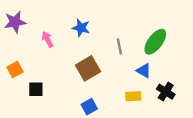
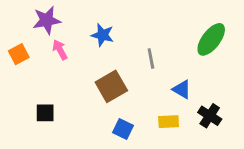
purple star: (15, 22) -> (47, 20), moved
green ellipse: (155, 42) -> (211, 39), moved
orange square: (15, 70) -> (19, 54), moved
blue square: (89, 107) -> (123, 129), moved, turned -35

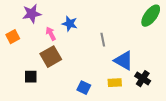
green ellipse: (211, 39) -> (151, 16), moved
pink arrow: (60, 50) -> (51, 34), moved
brown square: (111, 86) -> (51, 57), moved
blue triangle: (182, 89) -> (124, 61), size x1.5

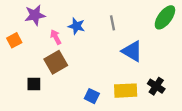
gray line: (103, 40) -> (113, 23), moved
blue triangle: (124, 61) -> (132, 51), moved
yellow rectangle: (115, 83) -> (126, 91), size x1.5

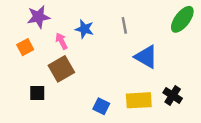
orange square: (14, 40) -> (25, 47), moved

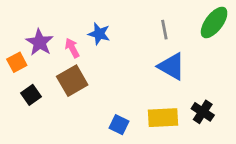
purple star: (39, 17) -> (40, 42), moved, turned -30
gray line: (124, 25) -> (164, 30), moved
orange square: (25, 47) -> (17, 62), moved
black square: (37, 93) -> (31, 95), moved, turned -35

